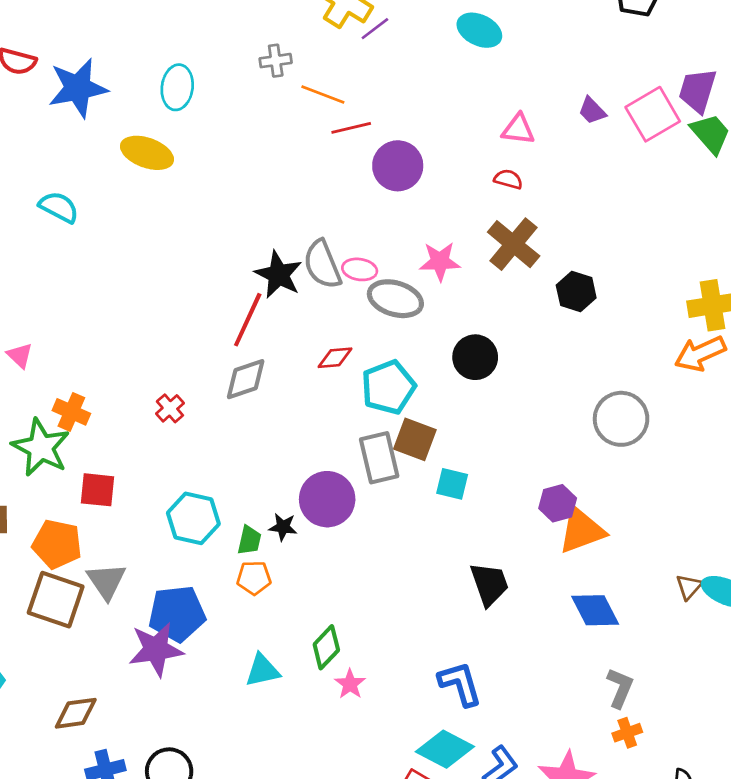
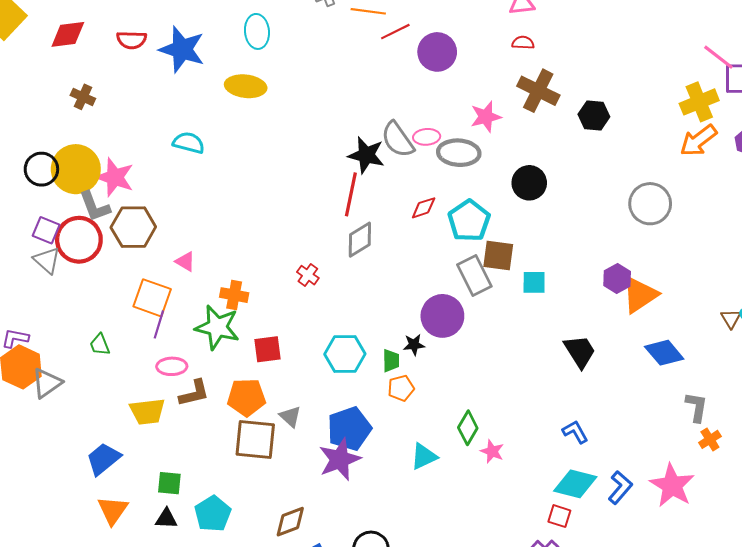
blue star: (78, 88) -> (182, 49), turned -30
gray triangle: (106, 581) -> (290, 417), size x0.7
blue L-shape: (460, 684) -> (575, 432), size x0.7

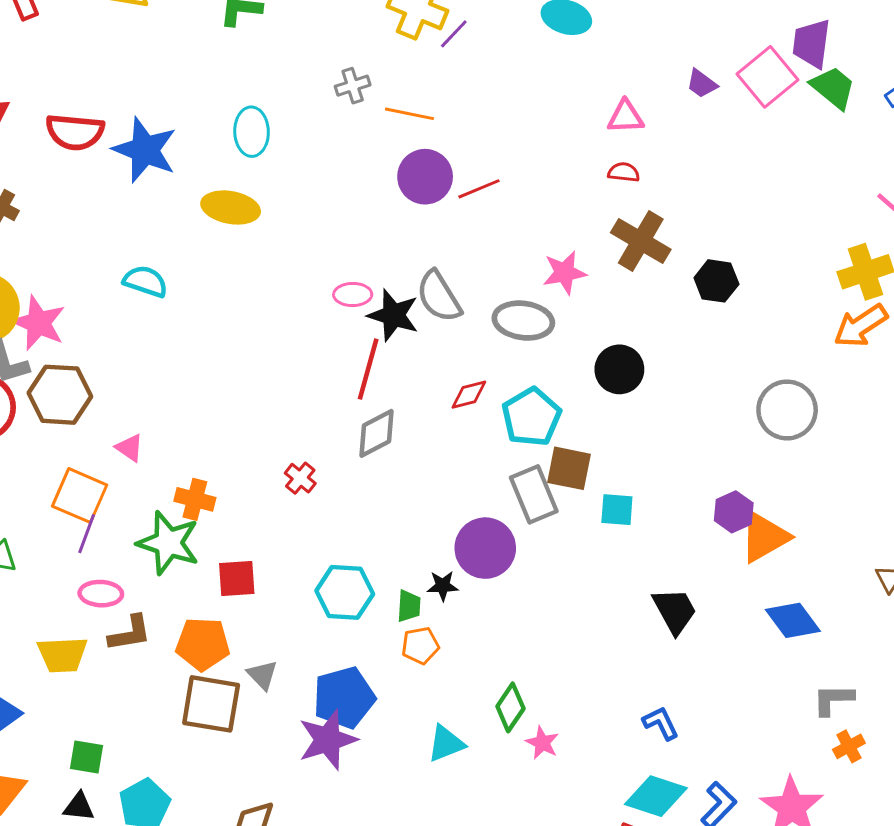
red line: (395, 32) -> (479, 189), moved
red semicircle: (132, 40) -> (75, 132), size x1.4
purple circle: (437, 52) -> (425, 177), moved
pink ellipse: (427, 137) -> (353, 294), moved
gray L-shape: (697, 407) -> (833, 699), turned -104

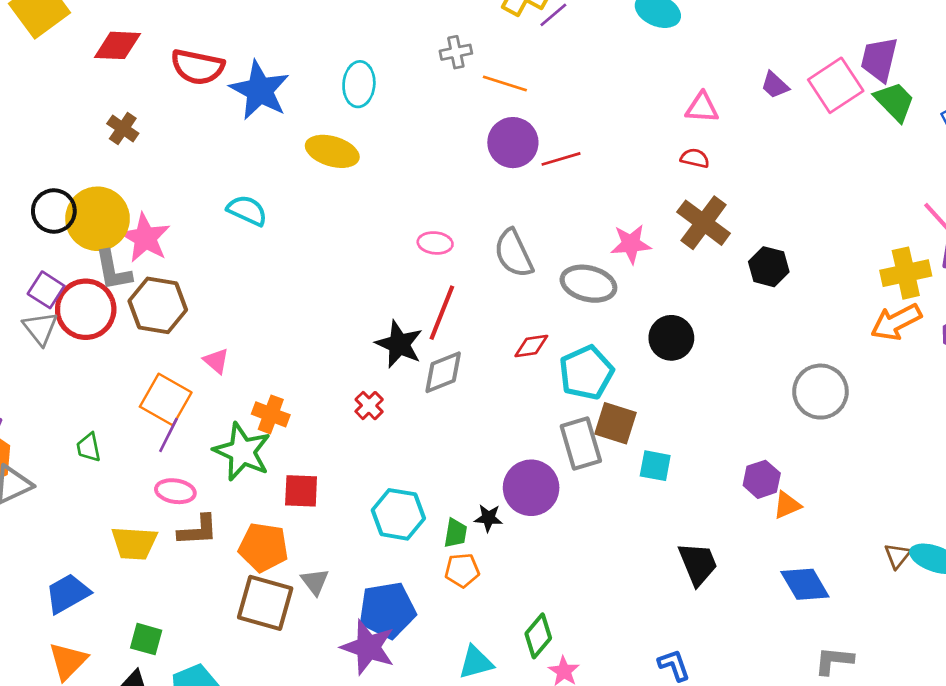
black star: (393, 315) -> (399, 344), moved
orange triangle: (764, 537) -> (787, 505), size x0.6
purple star: (328, 740) -> (368, 647), turned 30

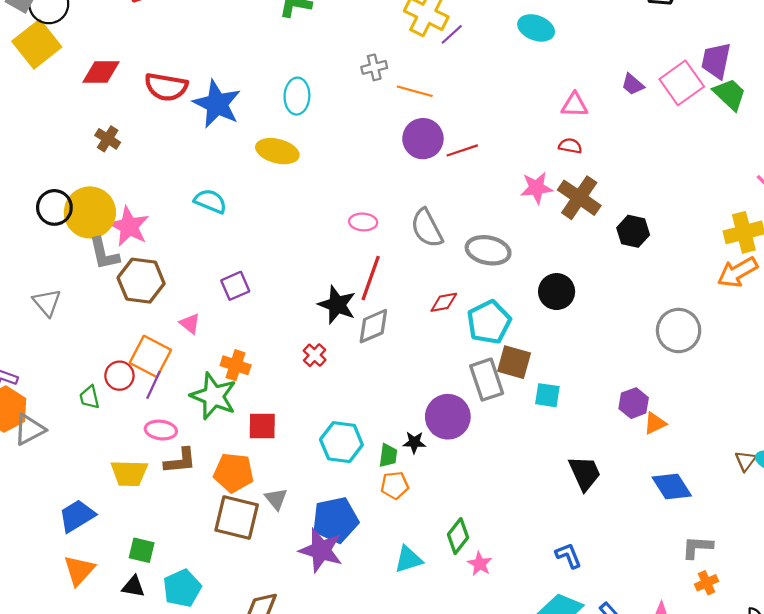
pink star: (631, 244) -> (536, 188), moved
purple square: (46, 290) -> (235, 286), moved, turned 36
red circle: (86, 309) -> (119, 376), moved, size x0.6

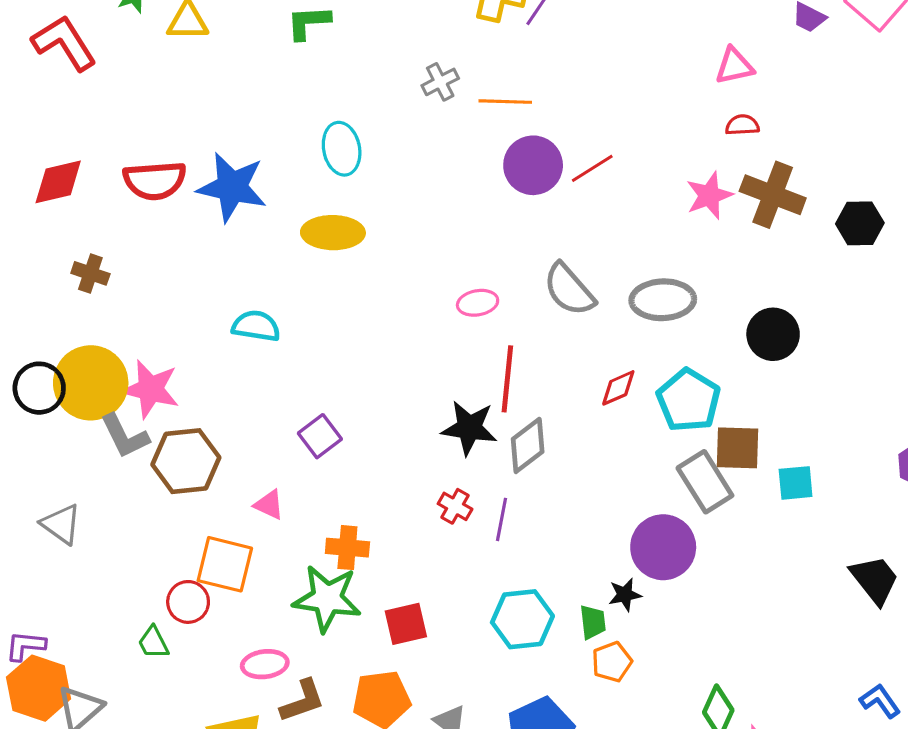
purple line: (154, 385) -> (502, 519), moved

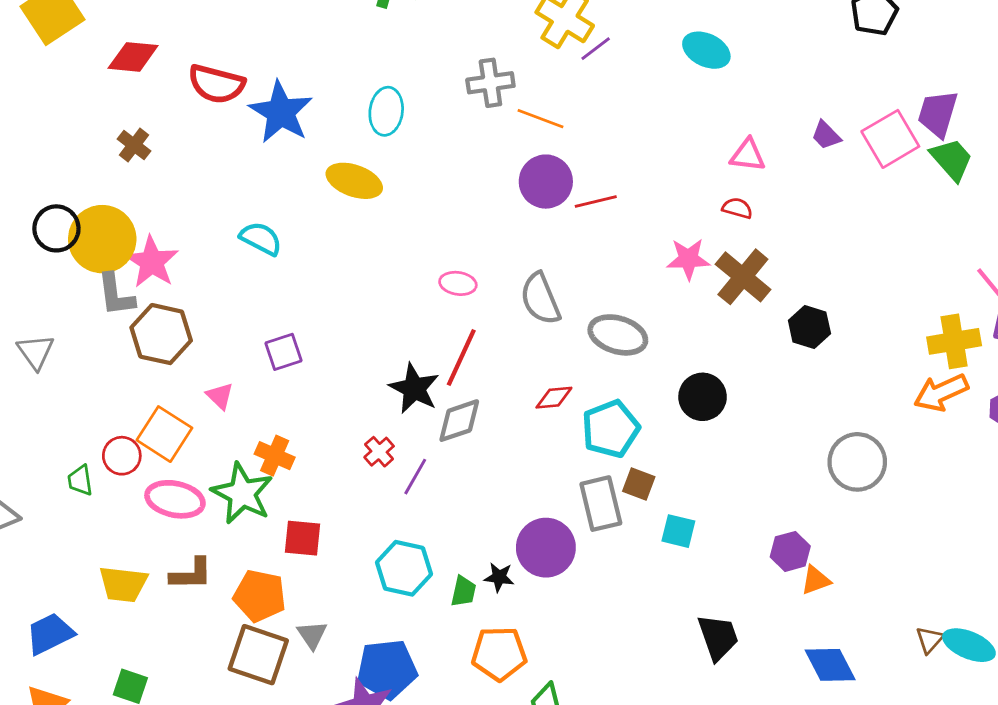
gray cross: (440, 82) -> (490, 83), size x1.4
brown square: (738, 448) -> (639, 484), size x0.7
orange pentagon: (612, 662) -> (499, 654), moved, size x1.5
pink ellipse: (265, 664) -> (175, 499), moved, size x1.4

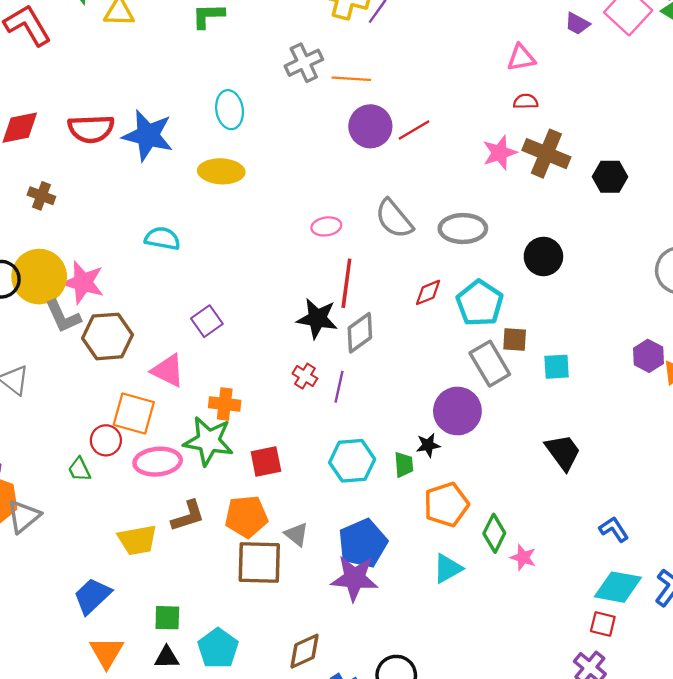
pink triangle: (220, 396) -> (168, 371), size x1.5
black trapezoid: (718, 637) -> (563, 452), moved

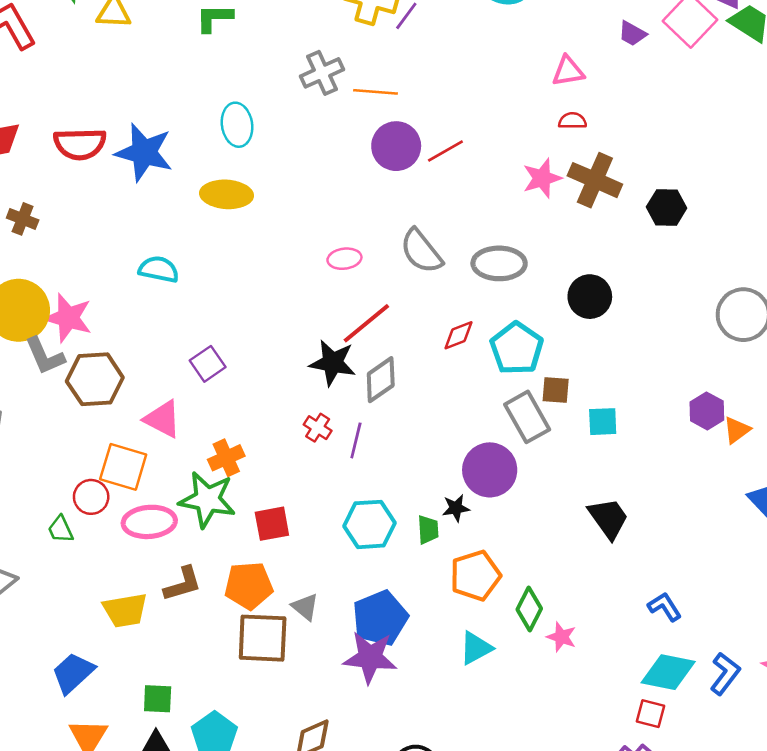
red line: (346, 283) -> (366, 323), turned 42
orange cross: (225, 404) -> (226, 458), turned -32

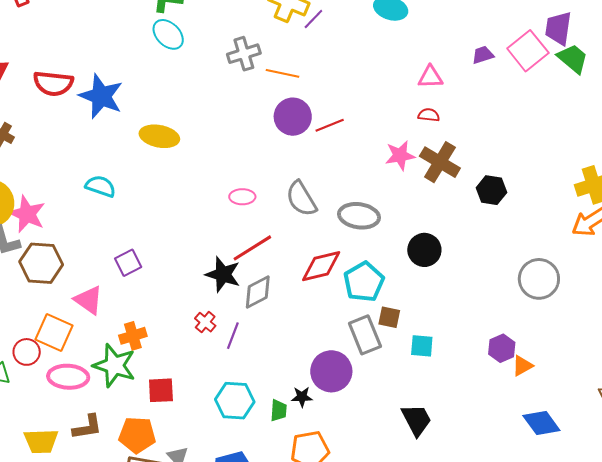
purple trapezoid: (632, 34) -> (483, 55), turned 125
cyan ellipse: (237, 125) -> (168, 34), moved, turned -44
red diamond: (459, 335) -> (321, 266), size x1.6

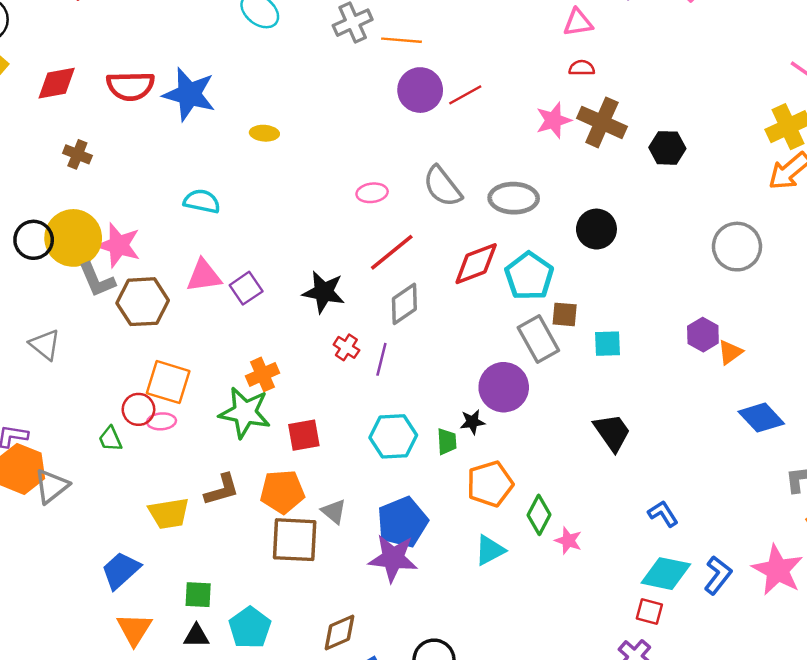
yellow ellipse: (159, 136) -> (264, 133), size x0.6
black star: (223, 274) -> (324, 292), moved
pink triangle: (89, 300) -> (204, 276), moved, turned -36
pink ellipse: (68, 377) -> (161, 421), moved, size x0.6

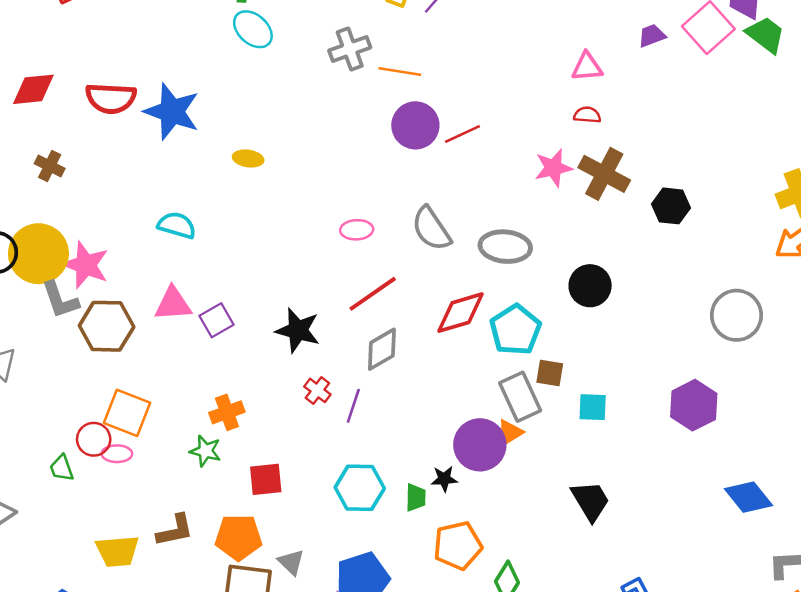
purple hexagon: (703, 335) -> (694, 405), size x1.4
orange triangle: (730, 352) -> (510, 433), moved
green star: (245, 412) -> (205, 451), size x0.6

